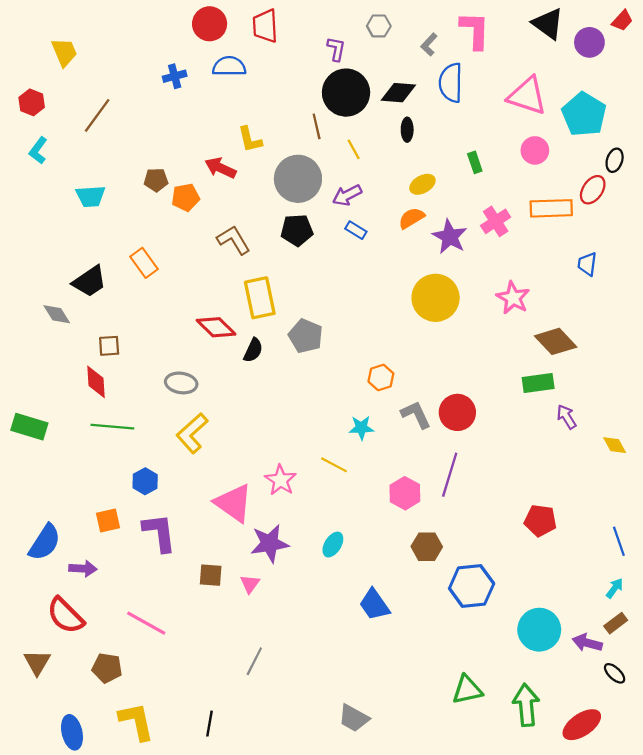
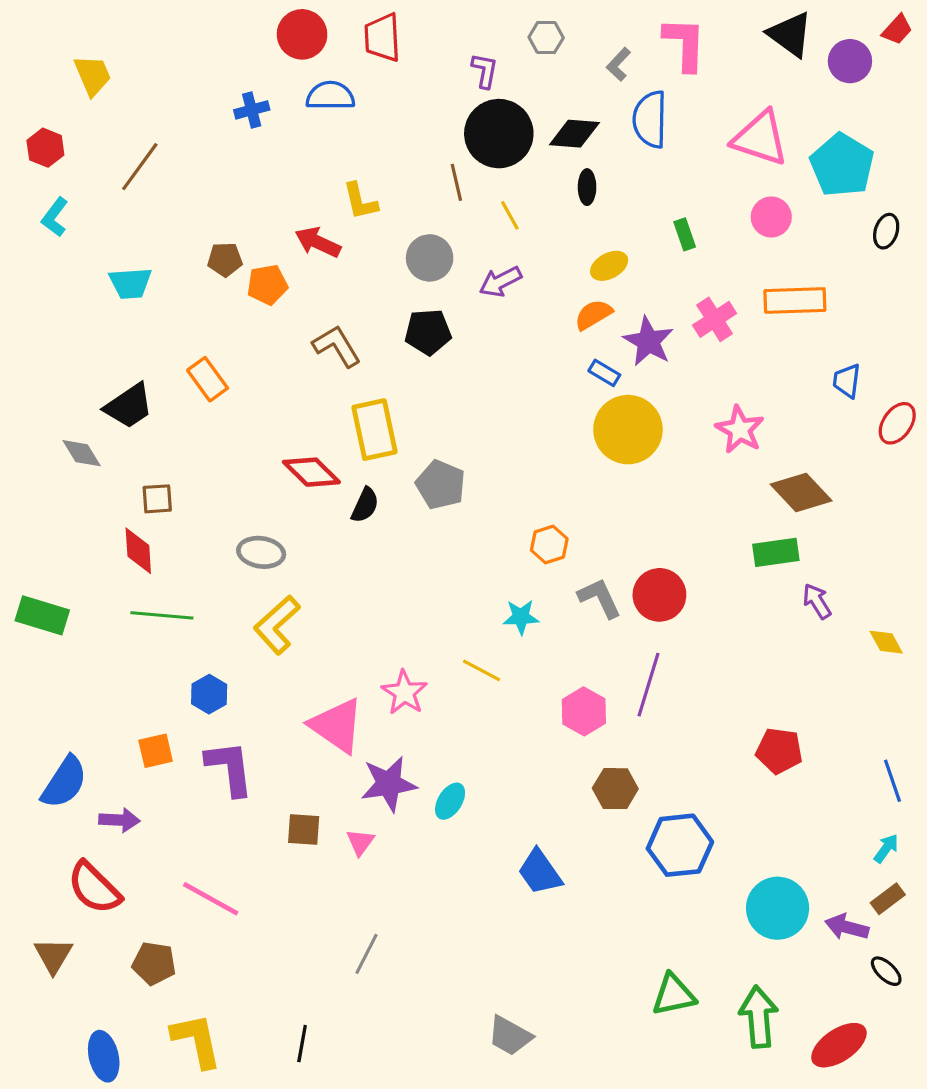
gray circle: (298, 179) -> (430, 258), size x0.7
red ellipse: (593, 190) -> (897, 423), moved
blue rectangle: (356, 230) -> (604, 373), moved
cyan ellipse: (333, 545) -> (450, 801), moved

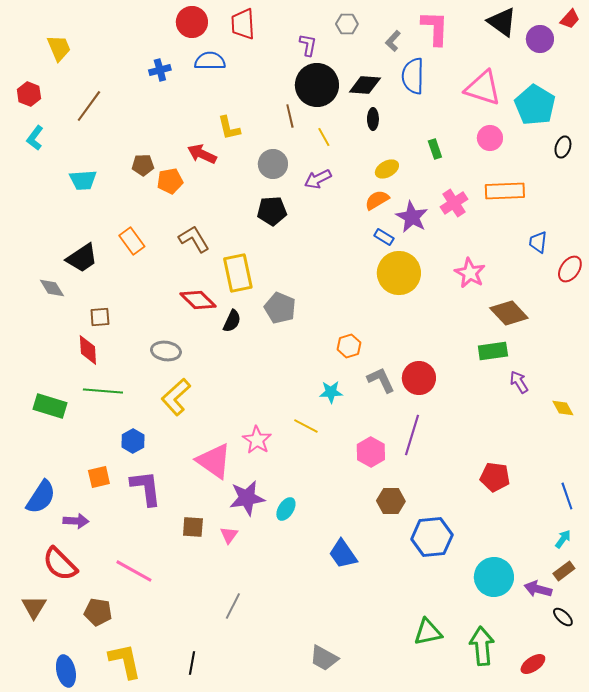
brown L-shape: (337, 346) -> (194, 239), moved
green rectangle: (42, 615) -> (50, 406), moved
red ellipse: (839, 1045) -> (533, 664), size x0.7

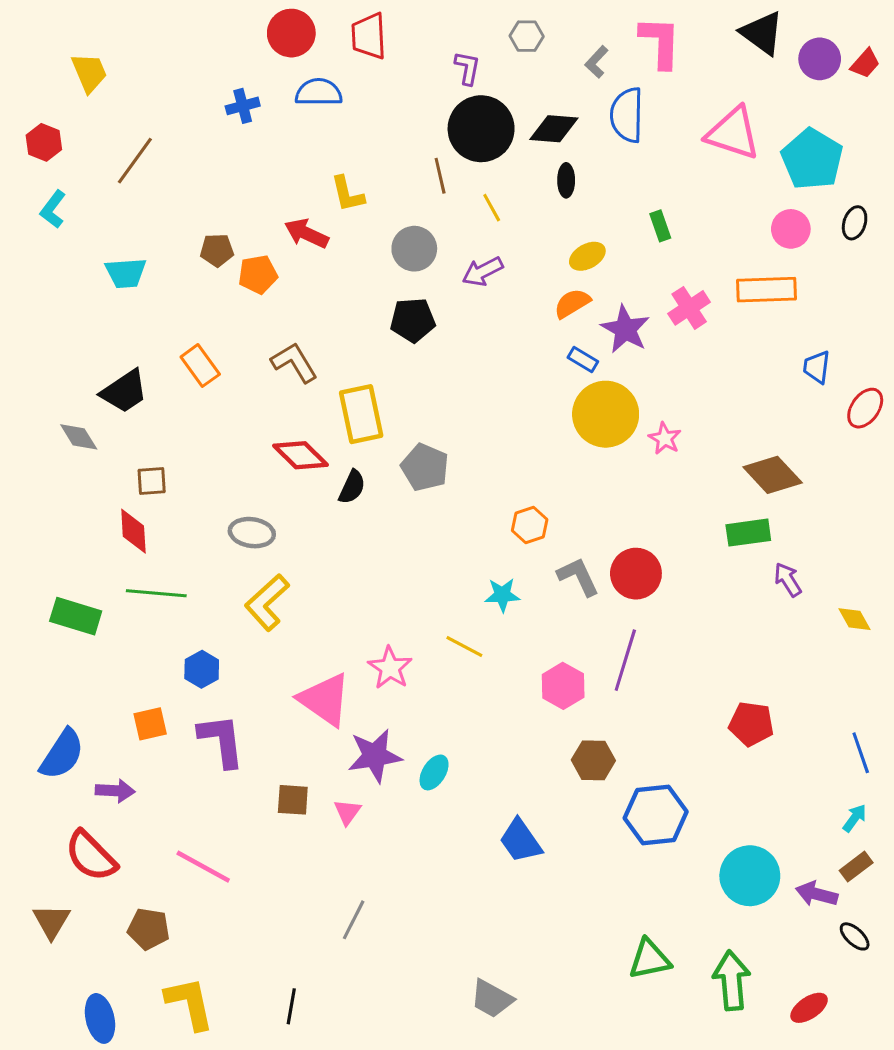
red trapezoid: (570, 19) -> (865, 63), moved
pink circle: (490, 138) -> (791, 229), moved
pink star: (470, 273) -> (665, 438), moved, size x0.7

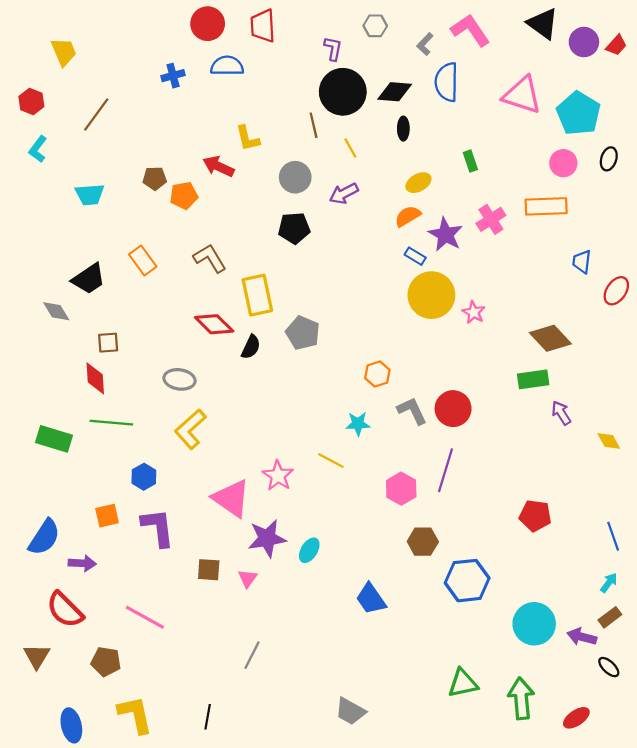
pink L-shape: (660, 42) -> (470, 30), turned -36

